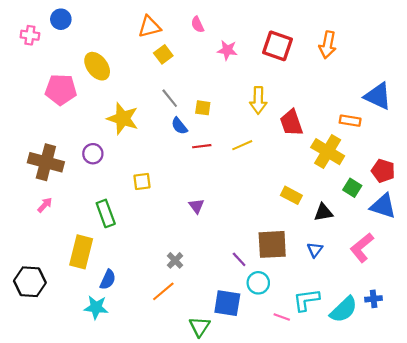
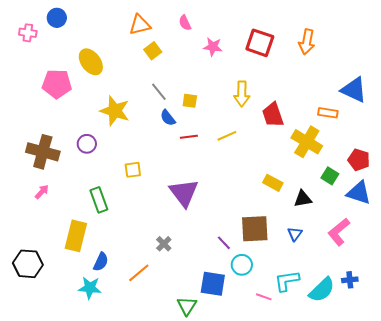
purple triangle: (196, 206) -> (184, 193), size x2.0
orange line: (163, 291) -> (139, 273), moved

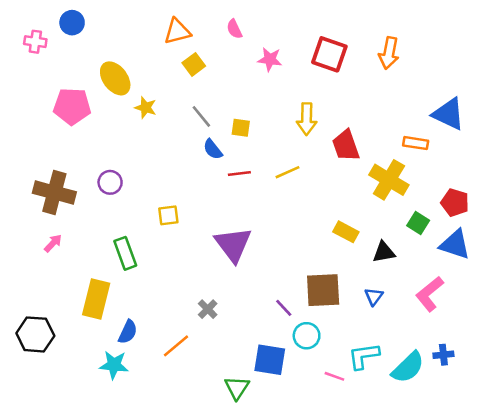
yellow star: (115, 111) -> (146, 108), moved, size x0.6

